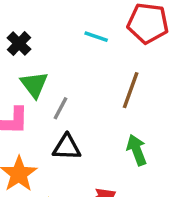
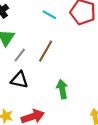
brown line: (131, 90) -> (46, 51), moved

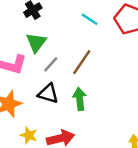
green arrow: (62, 89) -> (80, 99), moved

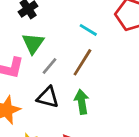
cyan line: (90, 19) -> (88, 30), moved

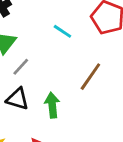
brown line: (82, 62) -> (90, 77), moved

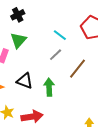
gray line: (21, 67) -> (56, 55), moved

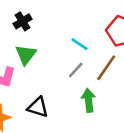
brown line: (78, 69) -> (106, 68), moved
green arrow: (49, 87) -> (89, 100), moved

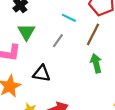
gray line: (76, 70) -> (58, 41), moved
green arrow: (89, 100) -> (96, 63), moved

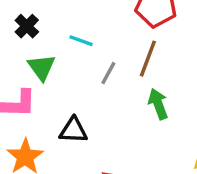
cyan line: (69, 18) -> (81, 41), moved
gray line: (58, 41) -> (108, 73), moved

